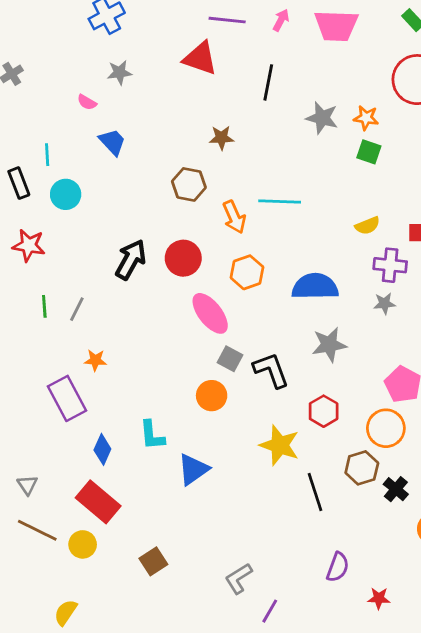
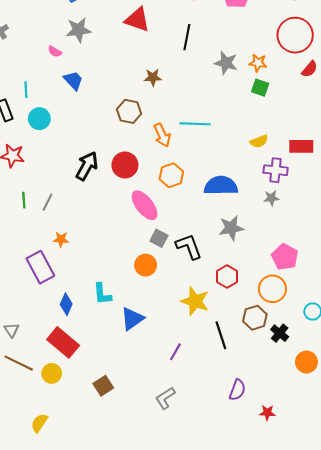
gray star: (119, 72) -> (79, 30), size x1.4
purple line: (270, 611) -> (175, 352), moved

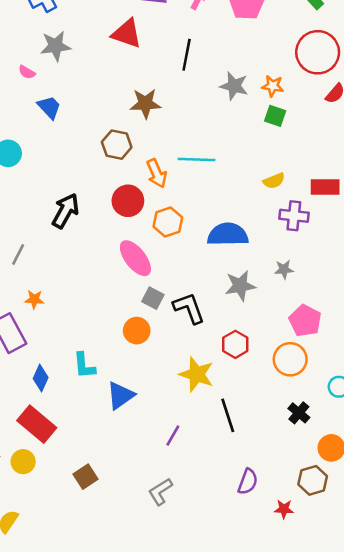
brown star: (153, 77) -> (145, 103), size x1.4
red circle: (125, 165) -> (128, 201), moved
gray star: (271, 198) -> (284, 269), moved
brown hexagon: (255, 318) -> (313, 480), moved

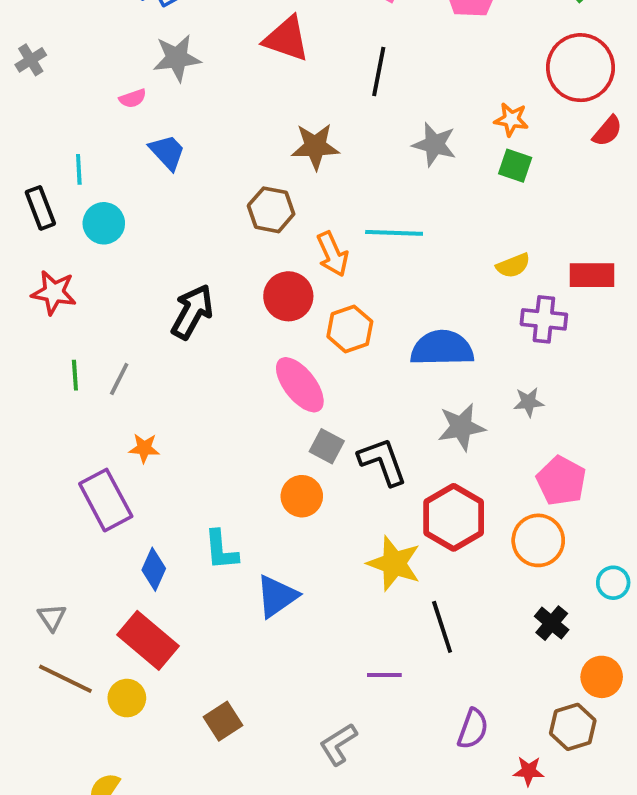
pink semicircle: (27, 72) -> (133, 98), turned -49
gray star: (234, 86) -> (434, 144), moved
red hexagon: (235, 344) -> (454, 517), size x1.5
purple line: (173, 435) -> (384, 675), moved, turned 60

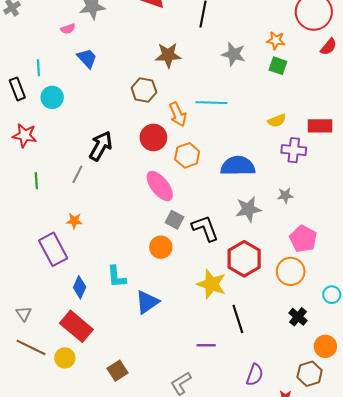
gray line: (119, 379) -> (77, 174), moved

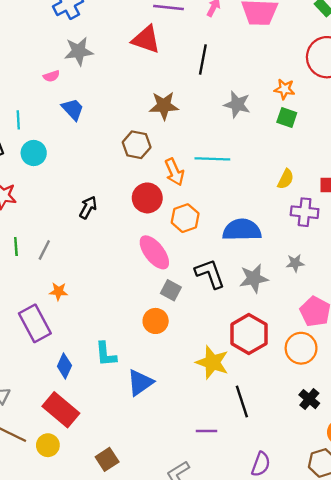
yellow semicircle: (277, 121) -> (286, 179), turned -42
black arrow: (101, 146) -> (88, 207), size x0.7
gray line: (77, 174) -> (44, 250), moved
black L-shape: (205, 228) -> (210, 274), moved

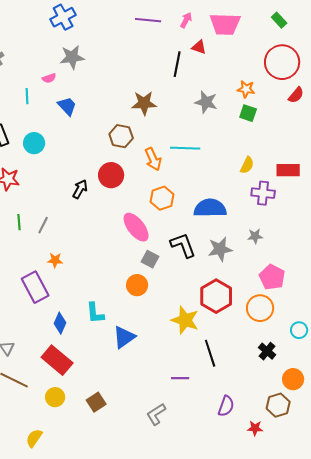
red triangle: (146, 39) -> (199, 47), moved, size x0.6
cyan line: (18, 120) -> (27, 96), moved
red circle: (147, 198) -> (111, 175), moved
yellow circle: (48, 445) -> (55, 397), moved

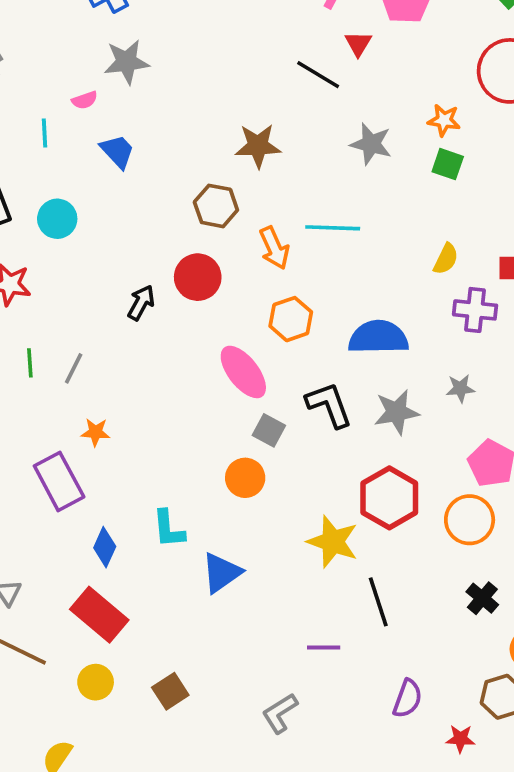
red triangle: (199, 47) -> (358, 44), turned 42
black line: (177, 64) -> (318, 75), turned -70

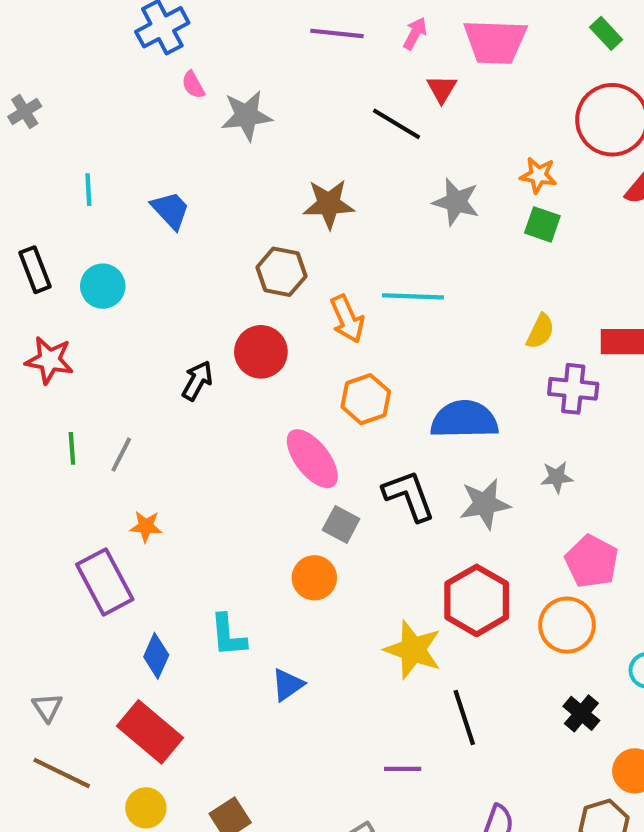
gray star: (127, 62) -> (247, 116), moved
pink semicircle: (85, 100) -> (193, 85), moved, turned 80
blue triangle: (221, 573) -> (288, 685), size x0.7

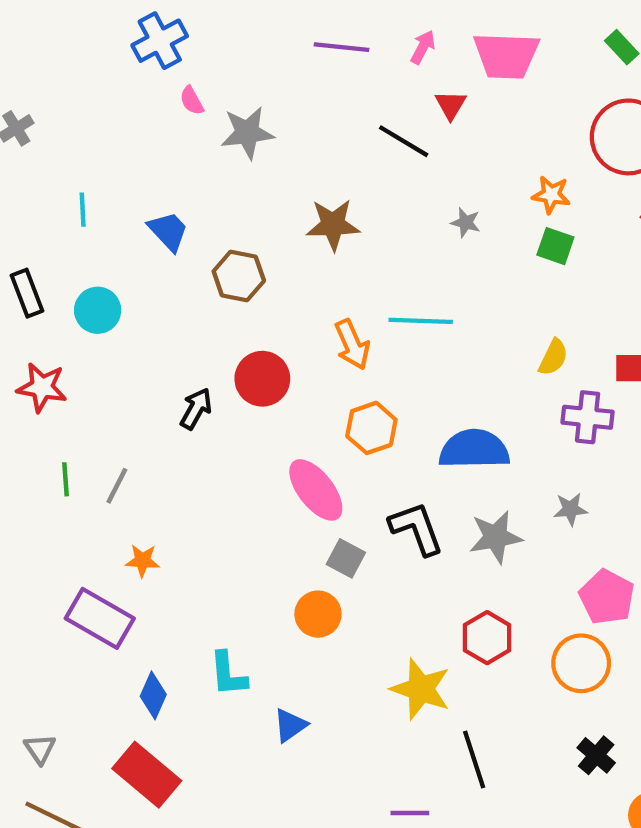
gray star: (456, 202) -> (466, 223), size x0.6
brown hexagon: (281, 272) -> (239, 276), moved
purple rectangle: (105, 582) -> (100, 618), turned -32
red hexagon: (477, 600) -> (487, 638), size x0.7

